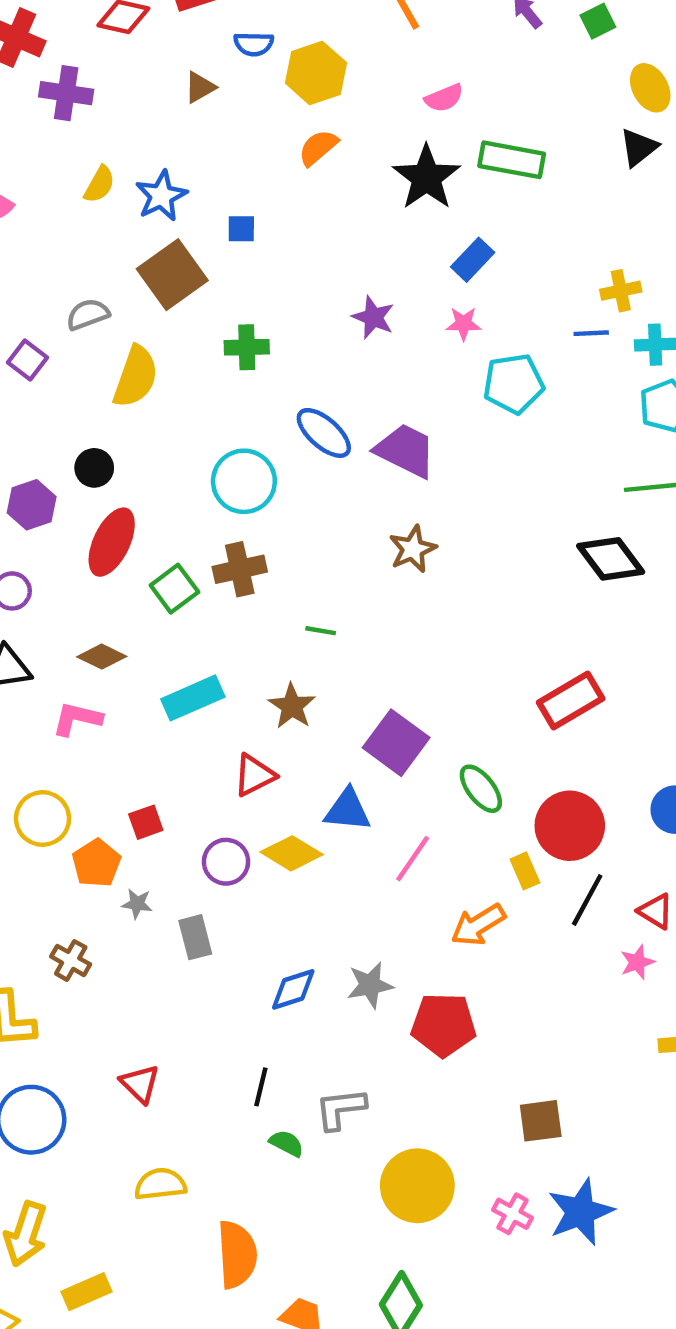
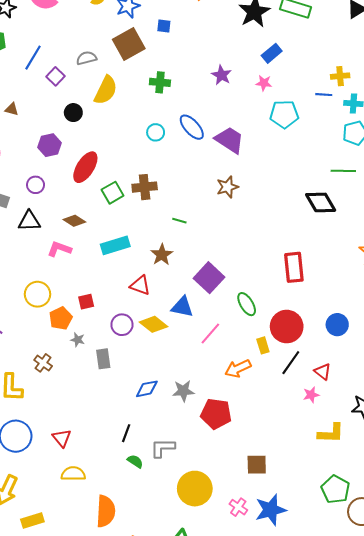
black circle: (94, 468) -> (73, 113), moved
cyan circle: (244, 481) -> (156, 132), moved, size x0.6
red rectangle: (571, 701) -> (294, 267), turned -72
red triangle: (254, 775) -> (140, 285), turned 40
red triangle: (140, 1084) -> (62, 438), moved

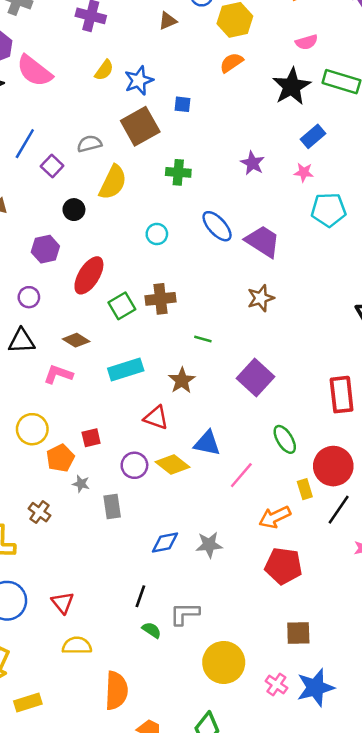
cyan circle: (156, 132) -> (157, 234), moved
purple square: (209, 278) -> (256, 377), moved
red pentagon: (216, 414) -> (283, 566), moved

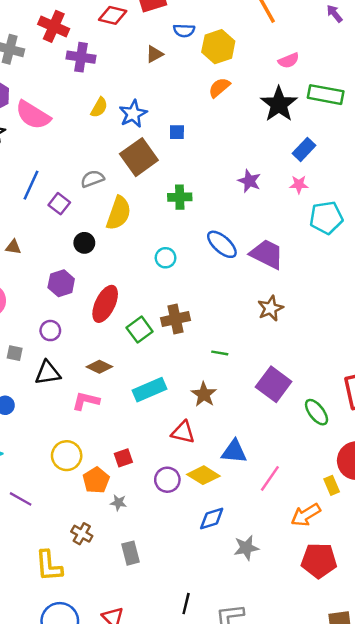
green ellipse: (285, 439) -> (316, 412), moved
gray rectangle: (112, 507) -> (131, 553), moved
blue diamond: (165, 542) -> (212, 518), moved

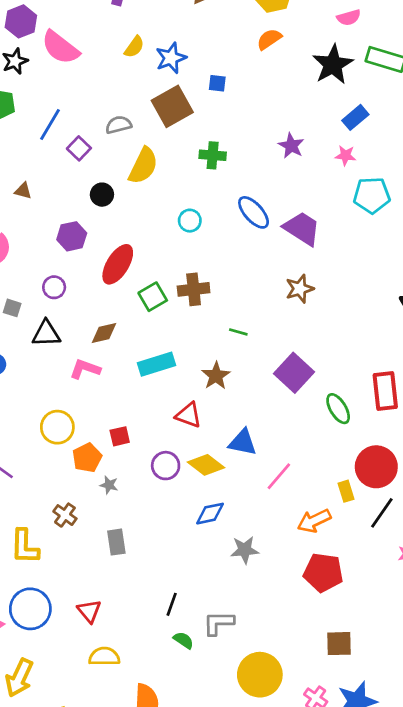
brown diamond: (99, 367) -> (104, 333), turned -45

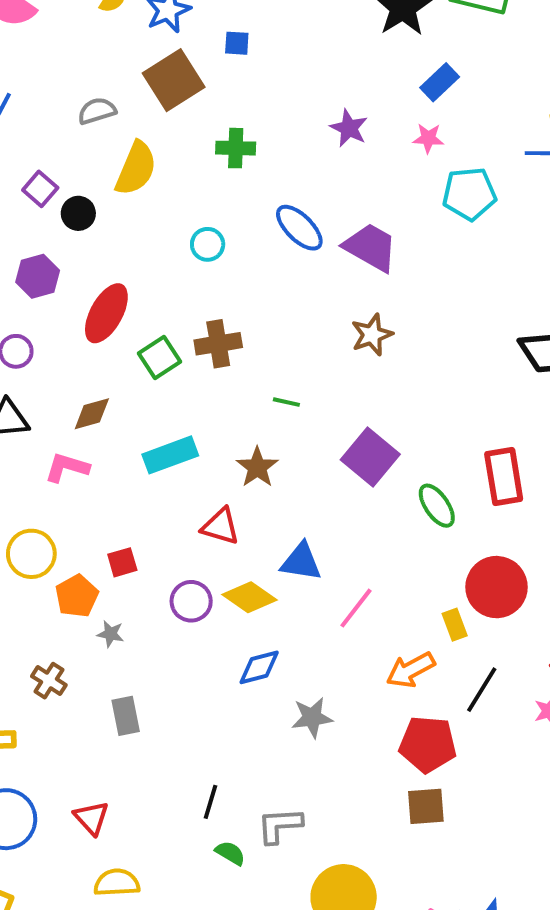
purple square: (79, 148) -> (40, 189), moved
black line: (382, 513) -> (482, 690), moved
brown square: (339, 644) -> (426, 806), moved

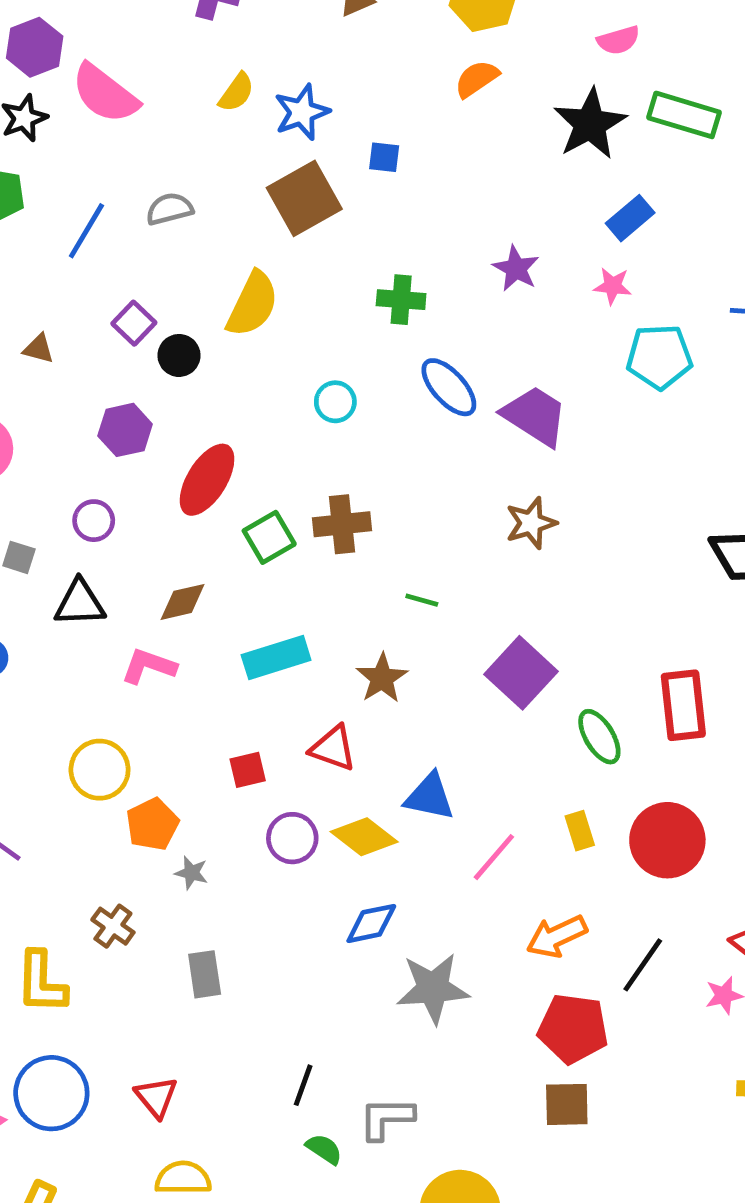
gray semicircle: (97, 111) -> (170, 209), moved
green cross: (236, 148) -> (401, 300), moved
red square: (122, 562) -> (248, 770), moved
yellow rectangle: (455, 625) -> (580, 831), moved
gray star: (312, 718) -> (433, 988), size x1.4

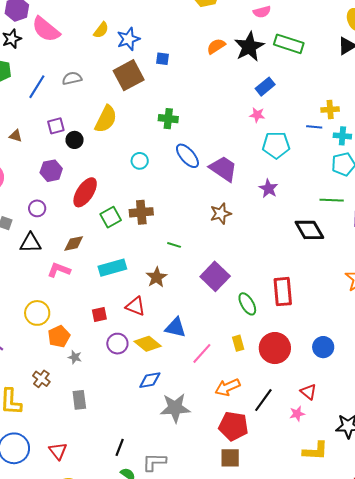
orange semicircle: (477, 79) -> (216, 46), moved
purple star: (516, 268) -> (268, 188), moved
purple square: (134, 323) -> (56, 126), turned 30

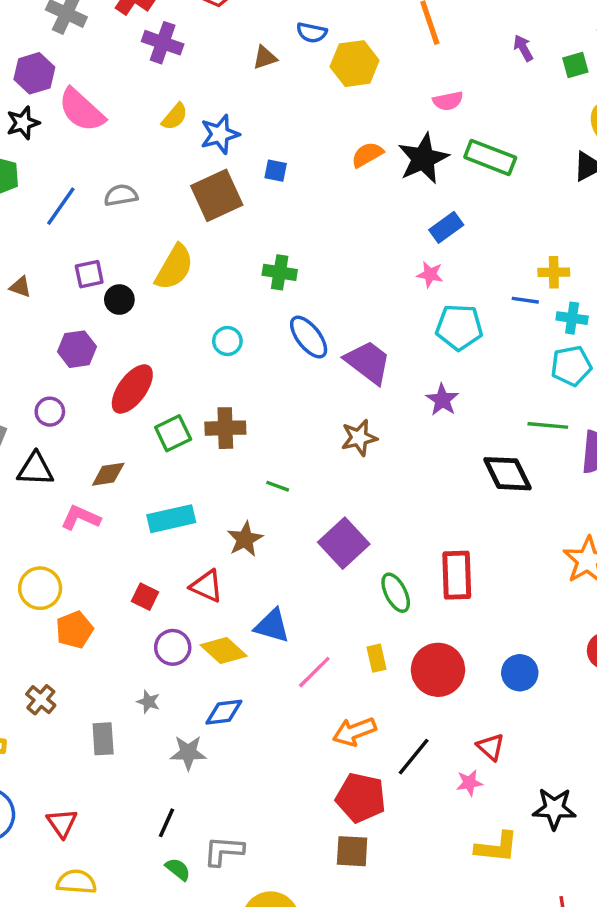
red square: (99, 314) -> (145, 597), turned 35
gray star: (75, 357) -> (148, 702), moved
gray star: (175, 408) -> (188, 753), moved, size x0.7

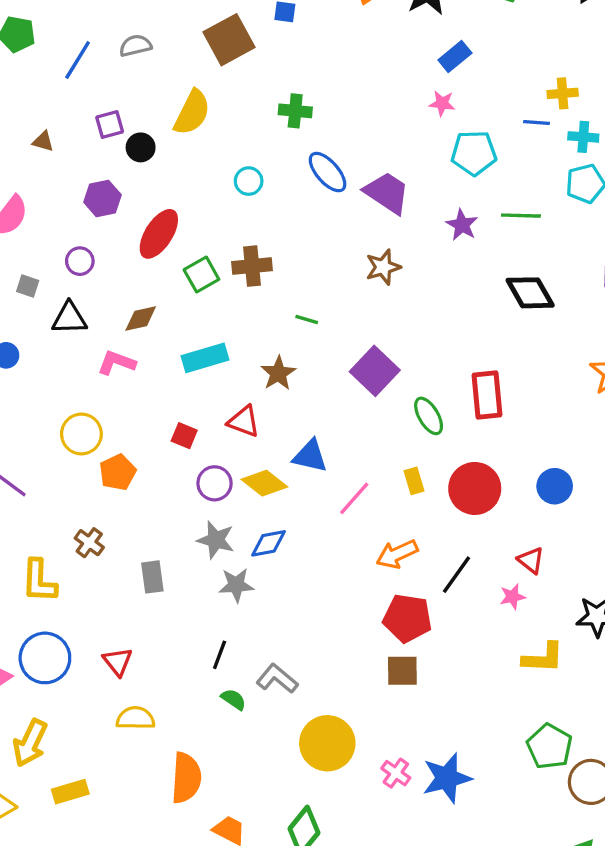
green line: (548, 425) -> (521, 216), moved
gray star: (148, 702) -> (216, 540), moved, size x1.6
gray L-shape: (224, 851) -> (277, 679), turned 39

